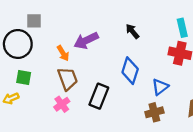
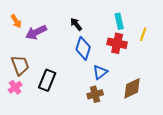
orange arrow: (63, 53) -> (16, 21), moved
blue diamond: (130, 71) -> (83, 48), moved

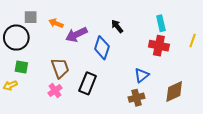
orange arrow: (16, 21) -> (56, 23), turned 144
yellow line: (143, 34) -> (193, 41), moved
blue diamond: (83, 48) -> (102, 48), moved

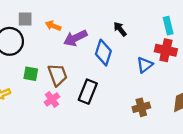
green square: (21, 67) -> (31, 74), moved
blue triangle: (142, 75) -> (145, 65), moved

